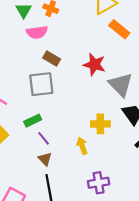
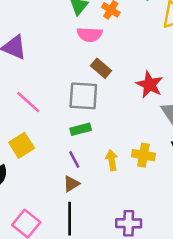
green rectangle: (33, 121) -> (81, 129), moved
yellow arrow: (82, 146) -> (112, 160), moved
brown triangle: (45, 159) -> (71, 184), turned 32

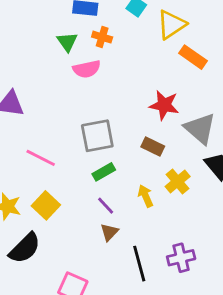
brown rectangle: (101, 68) -> (153, 147), moved
yellow cross: (143, 155) -> (178, 181), turned -35
black line: (70, 219) -> (139, 264), moved

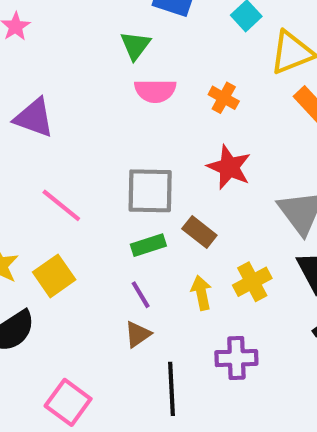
orange cross: (102, 37) -> (224, 98), moved
red star: (164, 105) -> (229, 167), moved
brown rectangle: (153, 147) -> (199, 232), moved
purple cross: (181, 258) -> (236, 358), moved

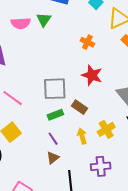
pink semicircle: (155, 91) -> (21, 23), moved

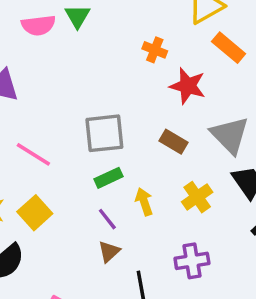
red star: (92, 75) -> (188, 86), moved
brown rectangle: (80, 107) -> (173, 142), moved
yellow arrow: (82, 136) -> (144, 202), moved

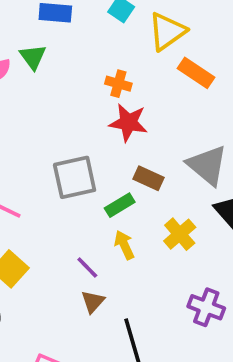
red star: (188, 86) -> (128, 123), moved
green rectangle: (108, 178) -> (120, 205), moved
purple cross: (192, 261) -> (206, 307), moved, turned 36

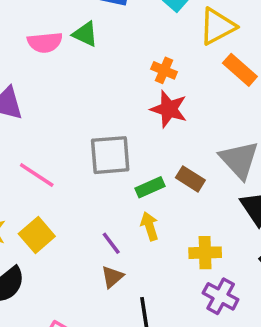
green triangle: (33, 57) -> (85, 34), turned -36
brown rectangle: (148, 178) -> (190, 179), moved
yellow cross: (180, 234) -> (205, 253), moved, turned 32

